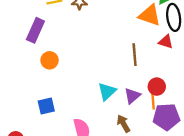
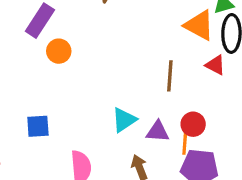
orange circle: (50, 60) -> (59, 51), moved
purple triangle: (132, 96) -> (158, 131), turned 36

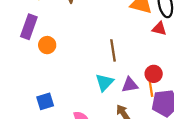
brown line: (170, 76) -> (113, 50), moved

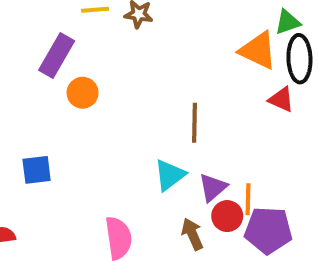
red circle: (154, 74) -> (227, 216), moved
purple triangle: (130, 85) -> (213, 187), turned -42
blue square: (45, 101) -> (37, 170), moved

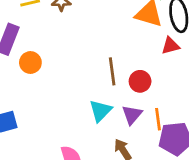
red triangle: (281, 100) -> (170, 46), turned -30
red circle: (227, 216) -> (140, 81), moved

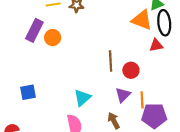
orange circle: (30, 63) -> (53, 38), moved
cyan triangle: (100, 111) -> (82, 98), moved

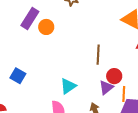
red circle: (131, 70) -> (114, 76), moved
blue square: (28, 92) -> (18, 76), turned 35

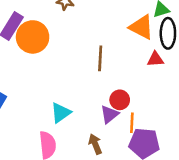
orange circle: (46, 27) -> (33, 37), size x1.6
brown line: (98, 55) -> (100, 58), moved

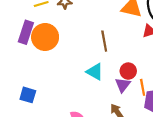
cyan triangle: (61, 113) -> (95, 72), moved, turned -42

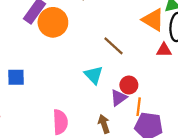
brown line: (104, 41) -> (113, 46), turned -54
blue square: (28, 95) -> (16, 77), turned -35

